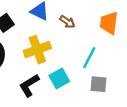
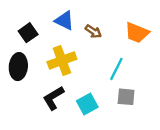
orange trapezoid: (109, 23) -> (137, 33), turned -75
cyan square: (59, 78) -> (87, 104), moved

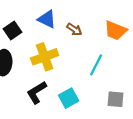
gray square: (126, 97) -> (116, 99), moved

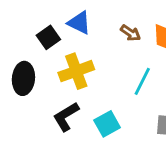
brown arrow: (74, 29) -> (131, 33), moved
black square: (13, 31) -> (48, 37), moved

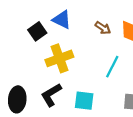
black ellipse: (23, 78) -> (17, 99), moved
cyan square: (107, 124) -> (84, 101), turned 36

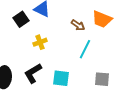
brown arrow: (103, 28) -> (78, 25), moved
yellow cross: (59, 58) -> (40, 42), size x0.6

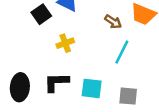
black L-shape: (33, 73) -> (56, 82), turned 30
gray square: (102, 79) -> (128, 96), moved

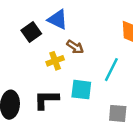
brown arrow: (113, 22) -> (75, 47), moved
cyan square: (92, 88) -> (81, 90), moved

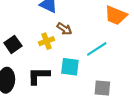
black square: (31, 32) -> (13, 44), moved
cyan line: (111, 70) -> (97, 49), turned 30

